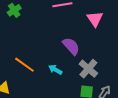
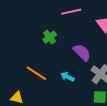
green cross: (14, 10) -> (50, 37), moved

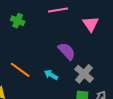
green cross: (50, 37) -> (18, 21), moved, turned -32

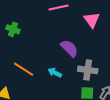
green cross: (18, 21) -> (13, 29), moved
gray cross: (84, 74) -> (88, 70), turned -30

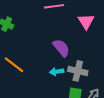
cyan arrow: (55, 73) -> (57, 72), moved, turned -40

